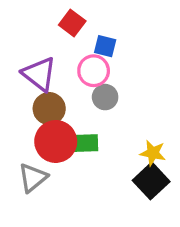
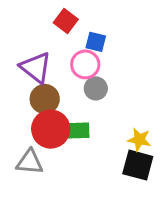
gray triangle: (33, 178) -> (30, 162), turned 44
black square: (151, 181) -> (138, 165), turned -32

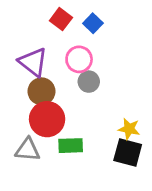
blue square: (96, 42) -> (93, 23), moved, turned 30
green rectangle: (76, 131) -> (71, 146), moved

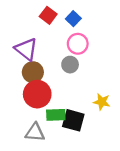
pink circle: (79, 59) -> (78, 44), moved
gray triangle: (28, 150) -> (35, 132), moved
black square: (128, 152) -> (73, 120), moved

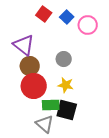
pink circle: (78, 44) -> (88, 25), moved
yellow star: (102, 102) -> (66, 85), moved
gray triangle: (35, 132) -> (45, 124), moved, turned 36

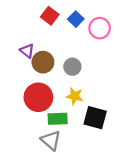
purple triangle: (24, 45) -> (27, 51), size x0.6
brown circle: (30, 66) -> (43, 62), moved
black square: (67, 110) -> (95, 118), moved

